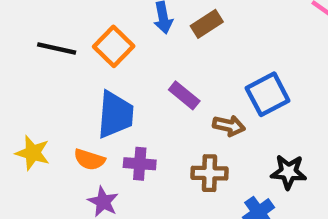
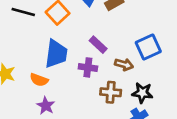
purple cross: (140, 164) -> (88, 67), moved
black star: (289, 172) -> (142, 93), moved

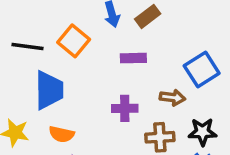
purple rectangle: (98, 45) -> (133, 58), moved, turned -36
blue trapezoid: (56, 54) -> (49, 90), moved

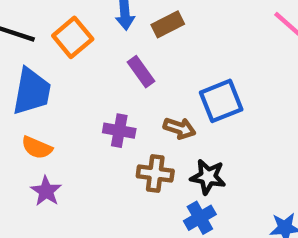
purple rectangle: (133, 58) -> (141, 72), turned 45

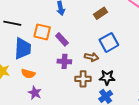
brown rectangle: (168, 24) -> (101, 13), moved
orange square: (73, 37) -> (42, 32), moved, turned -30
purple rectangle: (141, 72) -> (62, 39), moved

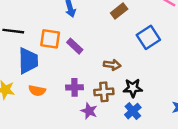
blue square: (109, 42) -> (148, 37), moved
purple cross: (64, 61) -> (74, 87), moved
purple star: (35, 93) -> (89, 111), moved

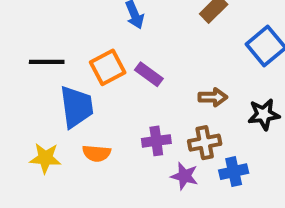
orange square: (50, 39) -> (108, 67), turned -30
black star: (133, 88) -> (264, 114), moved
blue cross: (133, 111) -> (234, 172), moved, turned 35

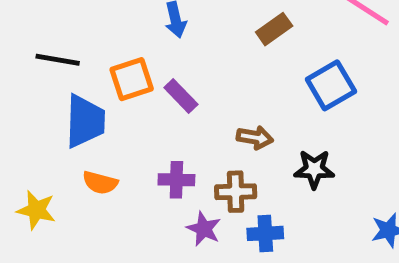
yellow star: (45, 158) -> (36, 210), moved

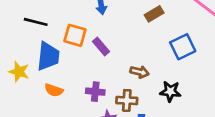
orange square: (132, 79) -> (75, 35), turned 30
yellow star: (36, 210) -> (19, 72), moved

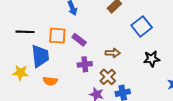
black star: (170, 91) -> (152, 59), moved
purple cross: (95, 92) -> (85, 64), moved
brown cross: (127, 100) -> (108, 77), turned -35

